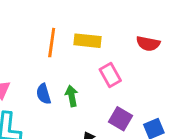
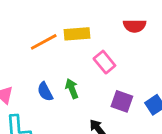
orange line: (52, 43) -> (44, 42), turned 64

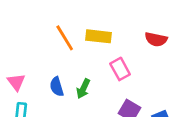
orange line: (44, 42) -> (65, 38), turned 76
green arrow: (72, 89) -> (83, 89), turned -144

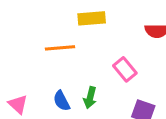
yellow rectangle: (99, 36) -> (92, 18), moved
orange line: (65, 38) -> (60, 48), turned -52

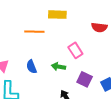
green arrow: (90, 98) -> (58, 67), moved, turned 80

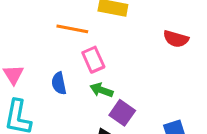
pink rectangle: (75, 50) -> (93, 60), moved
purple square: (85, 79) -> (122, 113), moved

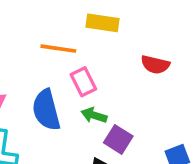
red semicircle: (176, 39) -> (155, 65), moved
blue semicircle: (59, 83) -> (46, 110), size x1.6

